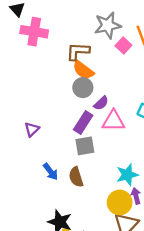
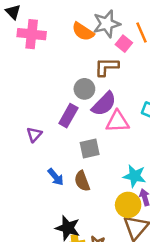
brown L-shape: (78, 51) -> (107, 67), moved
orange semicircle: (83, 70) -> (83, 32), moved
purple semicircle: (101, 103) -> (104, 104), size x1.6
purple rectangle: (83, 122) -> (68, 116), moved
cyan star: (127, 175) -> (135, 176), turned 30

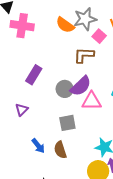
gray circle: (84, 89) -> (65, 89), moved
purple rectangle: (68, 116) -> (34, 75), moved

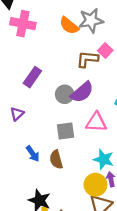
pink square: (99, 36) -> (105, 51), moved
pink triangle: (92, 101) -> (96, 122), moved

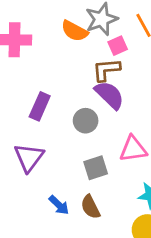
pink square: (105, 51) -> (118, 46), moved, turned 32
purple semicircle: (82, 92) -> (109, 95), moved, turned -85
purple triangle: (17, 114) -> (29, 158), size x1.6

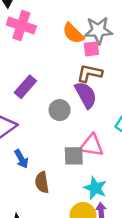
pink square: (118, 46) -> (91, 49), moved
gray square: (96, 168) -> (74, 156), moved
blue arrow: (59, 205) -> (21, 159), moved

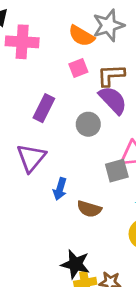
pink square: (91, 49) -> (78, 68), moved
blue arrow: (21, 159) -> (60, 189), turned 60
brown semicircle: (42, 182) -> (89, 209), turned -50

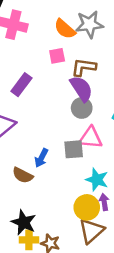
gray circle: (88, 124) -> (82, 108), moved
blue arrow: (60, 189) -> (41, 158), moved
brown semicircle: (89, 209) -> (23, 175), moved

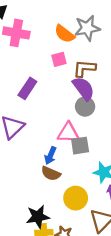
pink triangle: (91, 138) -> (68, 133), moved
brown semicircle: (23, 175) -> (51, 173), moved
yellow circle: (87, 207) -> (76, 198), moved
black star: (24, 222) -> (38, 217), turned -30

